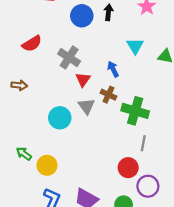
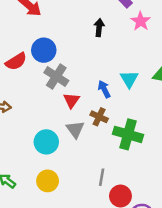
blue circle: (82, 16) -> (44, 50), moved
cyan triangle: (135, 46) -> (129, 79), moved
gray line: (143, 143) -> (102, 177), moved
yellow circle: (47, 165) -> (48, 181), moved

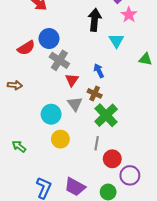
black arrow: (99, 28) -> (95, 20), size x1.5
cyan triangle: (129, 79) -> (116, 41), moved
green cross: (128, 134) -> (106, 115), moved, turned 30
yellow circle: (48, 181) -> (60, 139), moved

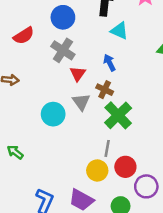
blue circle: (49, 39) -> (63, 17), moved
cyan triangle: (116, 41) -> (119, 31), moved, turned -35
yellow circle: (60, 139) -> (97, 170), moved

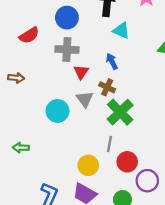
gray cross: (63, 50) -> (67, 50), turned -30
green arrow: (15, 152) -> (21, 148), turned -35
yellow circle: (97, 170) -> (88, 165), moved

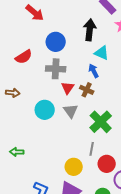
blue arrow: (112, 61) -> (94, 71), moved
brown cross: (107, 87) -> (87, 90), moved
cyan circle: (57, 111) -> (45, 110), moved

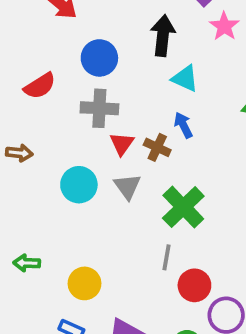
blue arrow: (94, 71) -> (183, 125), moved
yellow circle: (74, 167) -> (84, 283), moved

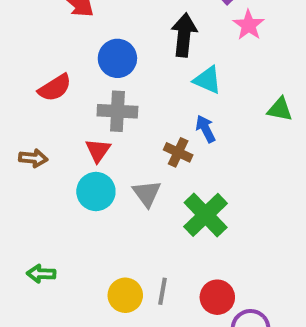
red triangle: (122, 144) -> (98, 150), moved
gray line: (166, 257) -> (162, 291), moved
yellow circle: (84, 283) -> (125, 295), moved

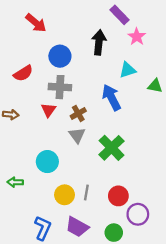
cyan triangle: (207, 80) -> (128, 70), moved, turned -42
blue arrow: (206, 129) -> (111, 97), size x1.6
brown cross: (178, 152) -> (78, 113), moved, turned 35
cyan circle: (96, 191) -> (47, 162), moved

